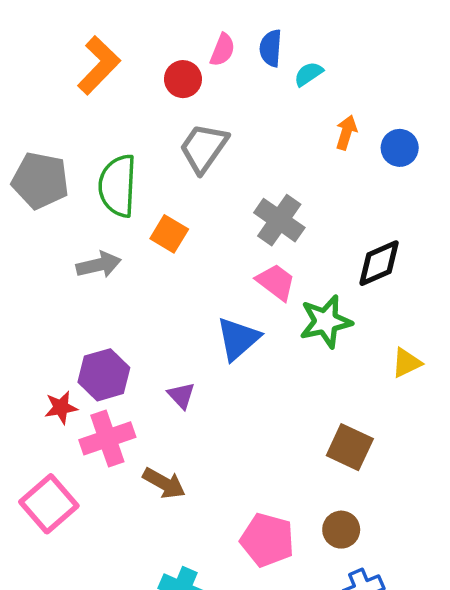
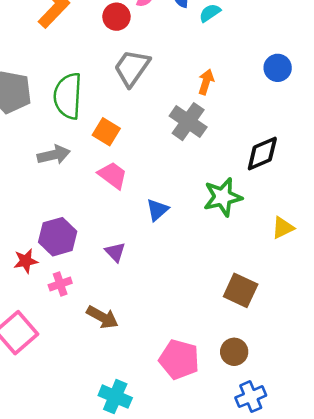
orange arrow: (346, 132) -> (206, 82), moved
pink trapezoid: (276, 282) -> (113, 175), moved
blue triangle: (238, 339) -> (157, 210), size x0.7
pink cross: (107, 438) -> (60, 284), size x0.6

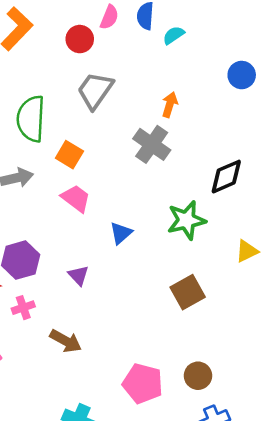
blue circle: (278, 68) -> (242, 75), moved
brown square: (241, 290) -> (188, 292), moved, turned 36

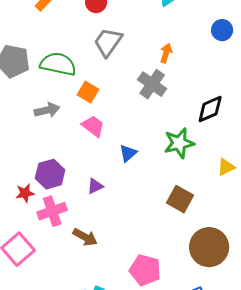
green semicircle: (31, 119) -> (58, 64), turned 99
purple triangle: (78, 275) -> (95, 186), turned 48
brown square: (188, 292) -> (180, 199), turned -32
pink cross: (23, 308) -> (52, 211), size x1.6
brown circle: (198, 376) -> (209, 247), moved, size x1.8

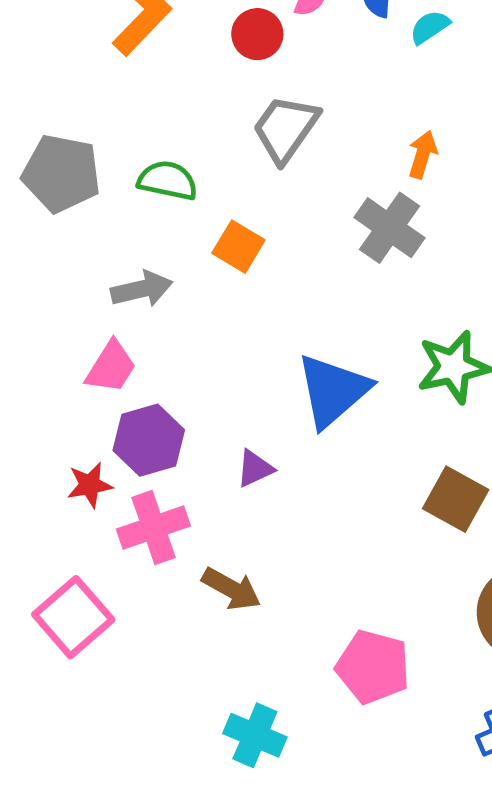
green semicircle: (58, 64) -> (168, 180), size x0.7
pink trapezoid: (93, 126) -> (111, 367), moved, turned 85
blue triangle: (128, 153) -> (333, 391), size x1.8

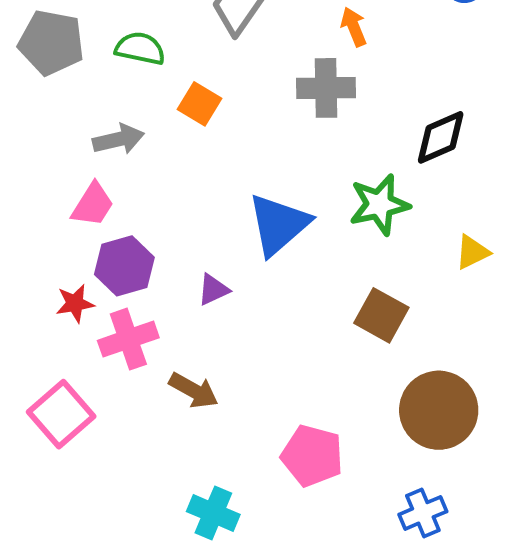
orange arrow: (423, 154) -> (354, 27), turned -39
gray cross: (390, 228) -> (326, 88), turned -36

